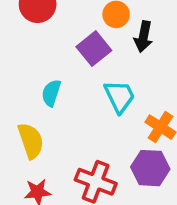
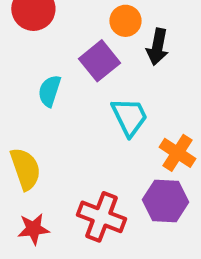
cyan semicircle: (51, 93) -> (49, 91), moved

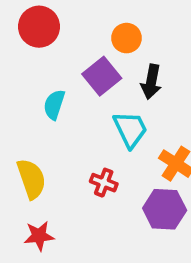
black arrow: (158, 47) -> (151, 82), moved
red cross: (101, 217) -> (104, 183), moved, size x0.6

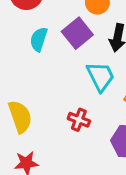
cyan semicircle: (54, 105) -> (39, 39), moved

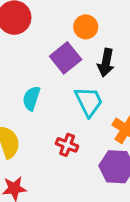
cyan semicircle: (39, 39) -> (31, 98), moved

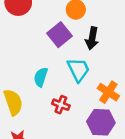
cyan semicircle: (31, 98) -> (41, 77), moved

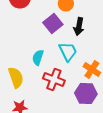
red cross: (61, 105) -> (54, 79), size x1.5

